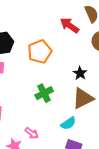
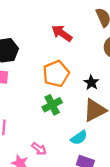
red arrow: (70, 25) -> (62, 33), moved
orange pentagon: (40, 52) -> (56, 74), moved

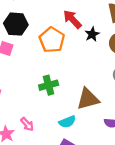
orange pentagon: (56, 74) -> (52, 40), moved, turned -30
black star: (91, 83) -> (92, 34), moved

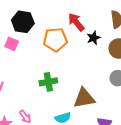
orange pentagon: (52, 40) -> (55, 40), turned 30

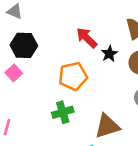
orange pentagon: (55, 40) -> (73, 76), moved
pink square: (12, 44) -> (14, 73), turned 32

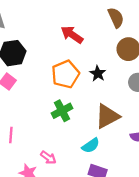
black star: (109, 54) -> (98, 73), moved

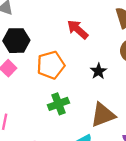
orange pentagon: (65, 74) -> (51, 65), moved

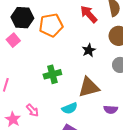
red arrow: (78, 29) -> (89, 14), moved
orange pentagon: (51, 65) -> (51, 25), moved

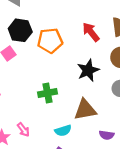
black star: (89, 50) -> (88, 70), size x1.5

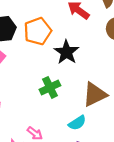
black star: (88, 70) -> (66, 52), moved

